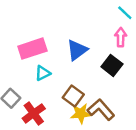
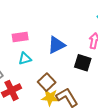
pink rectangle: (32, 49) -> (20, 37), size x0.7
black square: (112, 65) -> (83, 63), turned -30

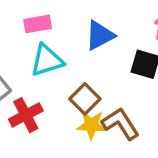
cyan triangle: (25, 59) -> (47, 60), size x1.5

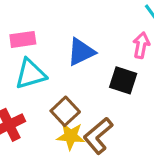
brown L-shape: (120, 124) -> (98, 136), turned -99

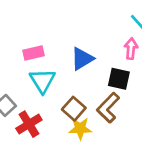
cyan triangle: (30, 74) -> (42, 81), turned -40
brown L-shape: (98, 136) -> (108, 108), moved

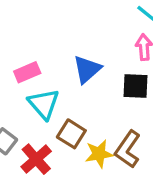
brown L-shape: (108, 108) -> (128, 149), moved
brown square: (74, 109) -> (71, 134), moved

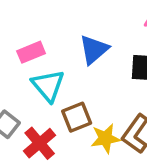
brown square: (71, 134) -> (77, 117), turned 36

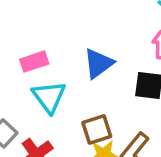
brown square: (77, 117) -> (97, 130), moved

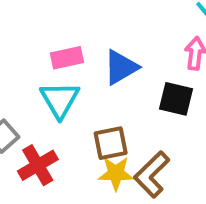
pink rectangle: (34, 62) -> (67, 58), moved

